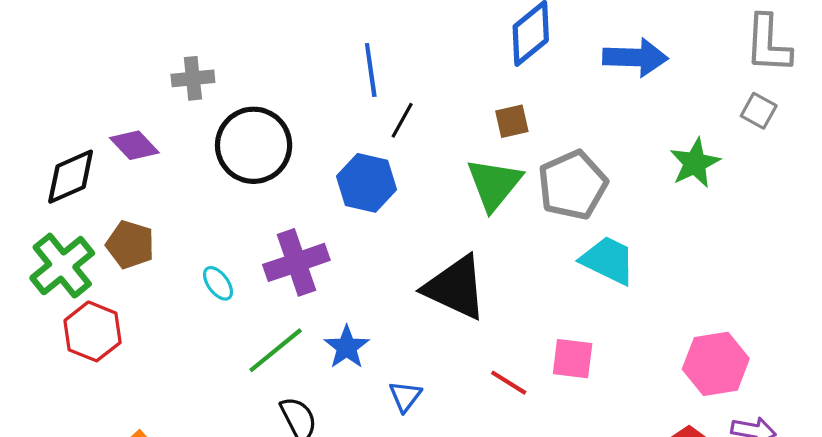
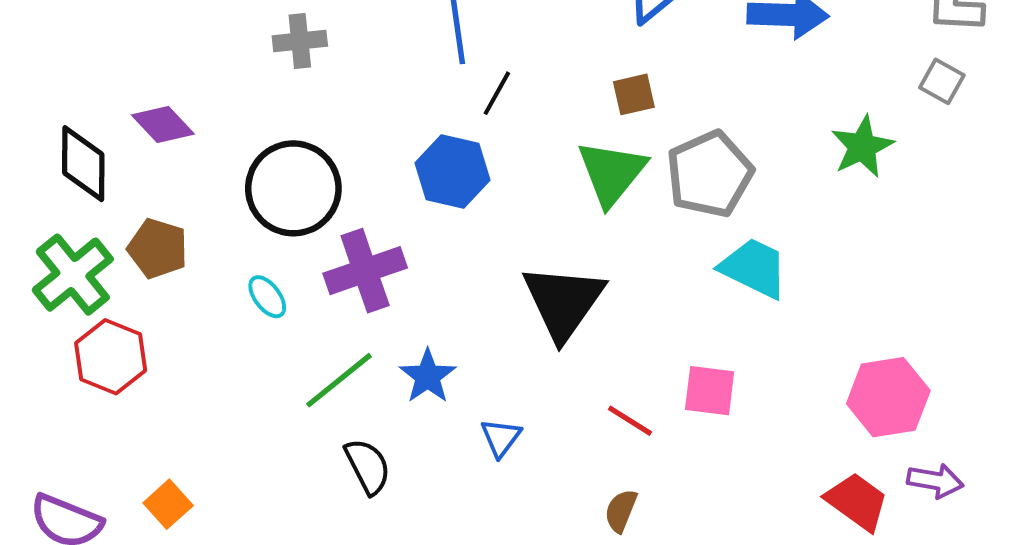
gray cross: (193, 78) -> (300, 41), moved
black circle: (254, 145) -> (293, 188), moved
black diamond: (71, 177) -> (83, 164), turned -66
black triangle: (455, 288) -> (563, 302), turned 40

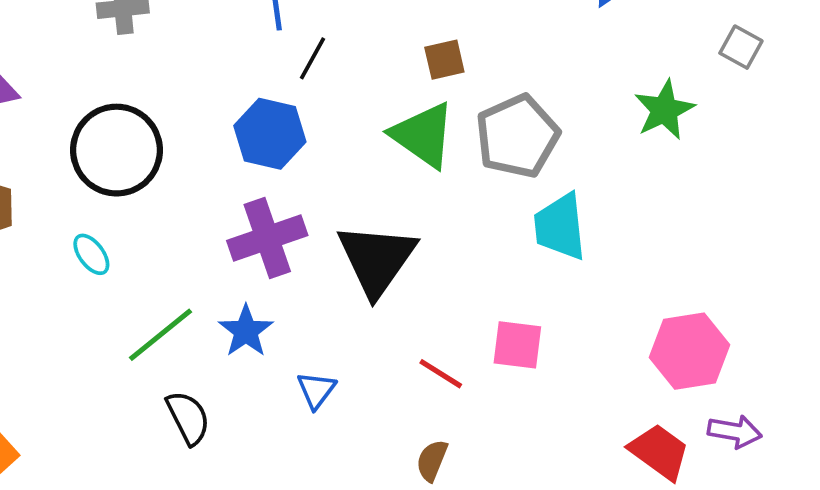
green triangle: (612, 173) -> (423, 135), turned -34
cyan trapezoid: (754, 268) -> (560, 227), turned -122
purple cross: (365, 271) -> (267, 238), moved

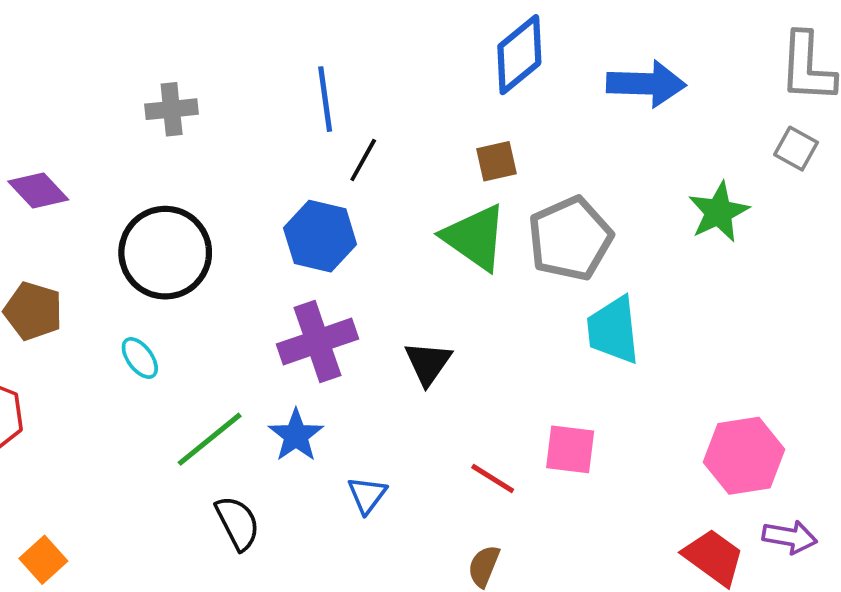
black triangle: (377, 259) -> (428, 363), size x0.6

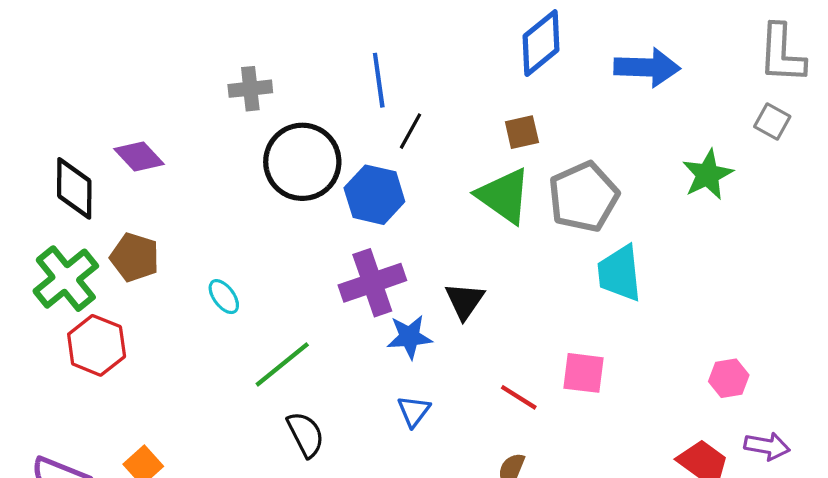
black circle: (165, 253) -> (302, 162), moved
blue star: (296, 435) -> (409, 337), moved, turned 30
pink hexagon: (744, 456) -> (729, 378), size x0.6

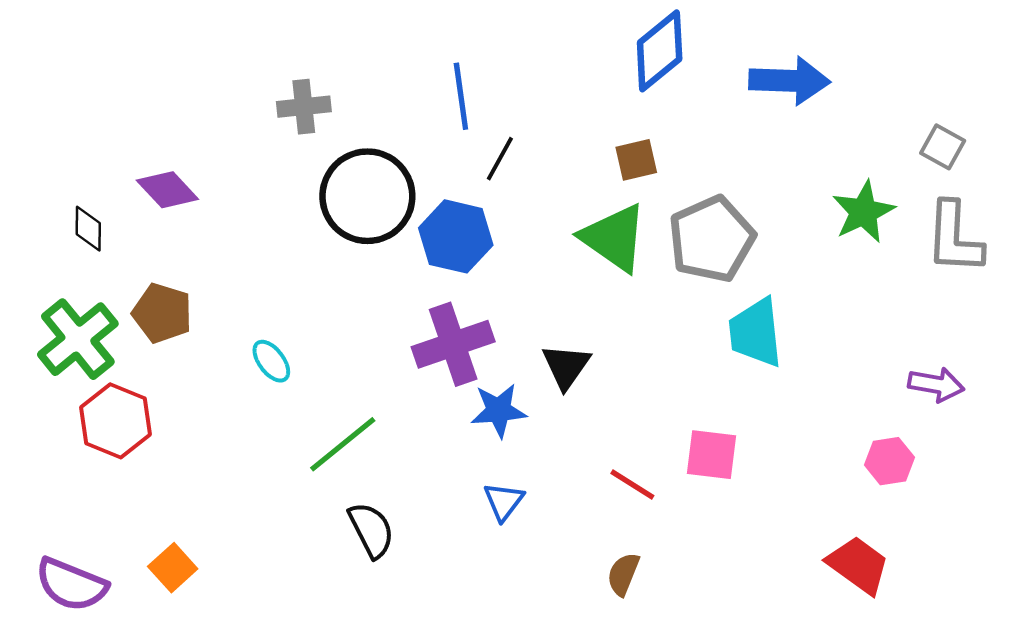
gray L-shape: (782, 54) -> (954, 238), moved
black diamond: (74, 188) -> (88, 229), size x0.6
purple arrow: (767, 446) -> (936, 385), moved

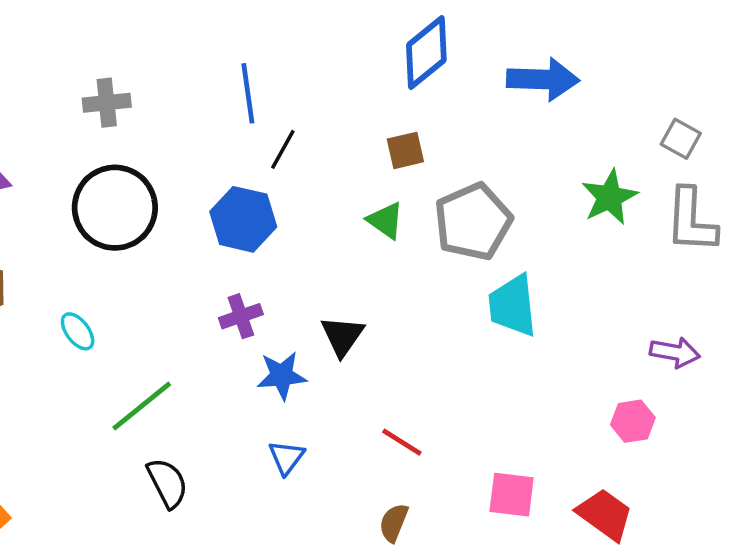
black circle: (367, 196) -> (115, 208), moved
green triangle: (614, 238) -> (386, 220), size x0.6
purple cross: (453, 344) -> (241, 316), size x0.6
pink square: (712, 455) -> (512, 495), moved

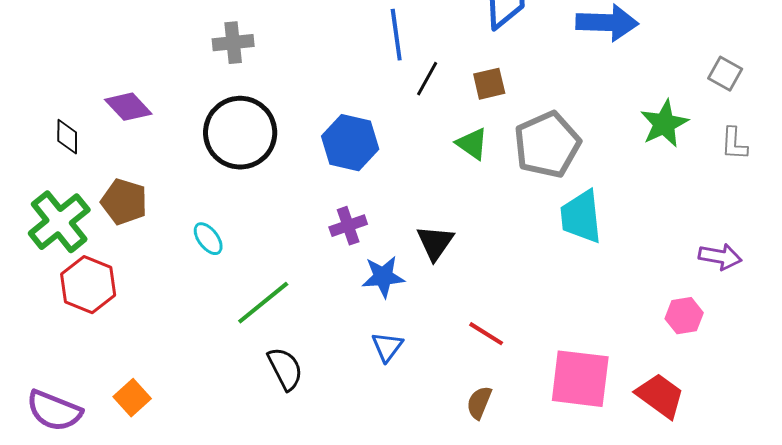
blue line: (248, 93) -> (396, 35), moved
black line: (283, 149) -> (427, 79), moved
gray L-shape: (691, 220) -> (734, 144), size x0.6
pink square: (512, 495) -> (580, 379), size x1.5

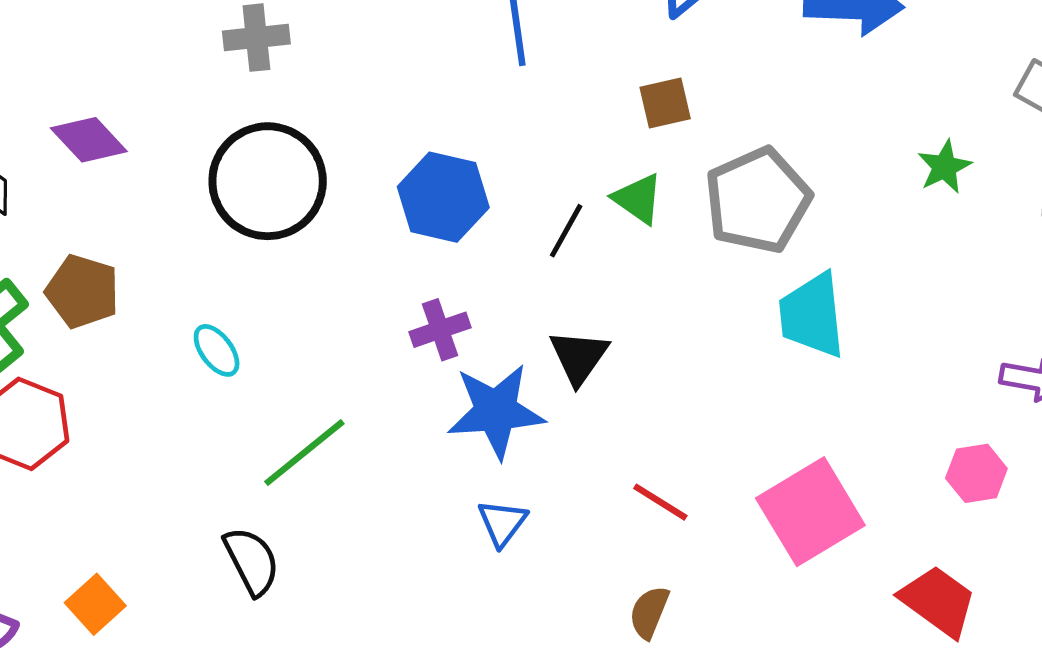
black line: (427, 79) -> (566, 231), moved
green star: (664, 124) -> (945, 167), size x0.7
blue star: (383, 277) -> (496, 411), size x1.4
black semicircle: (285, 369) -> (252, 561), moved
pink square: (580, 379) -> (810, 512), moved, turned -38

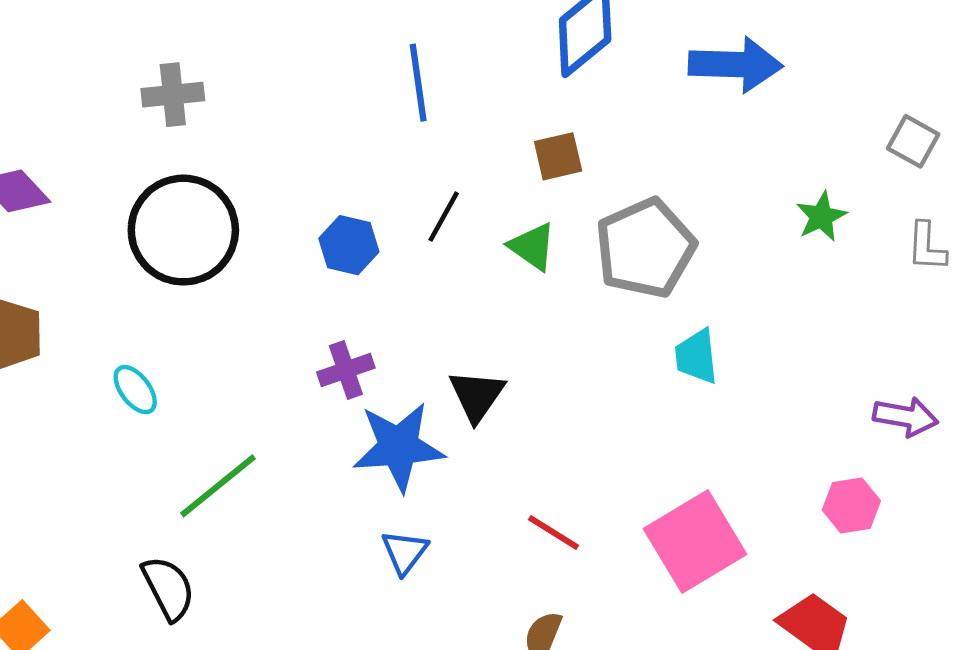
blue hexagon: (443, 197) -> (349, 245), size x0.7
black line: (566, 231) -> (444, 217), moved
cyan trapezoid: (812, 315) -> (696, 356), size x0.7

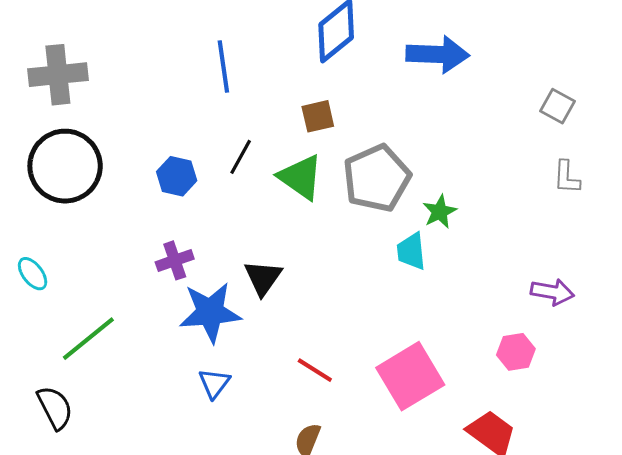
gray cross: (173, 95) -> (58, 75), size x1.4
green star: (821, 217) -> (440, 212), moved
green triangle: (532, 247) -> (301, 177), size x1.4

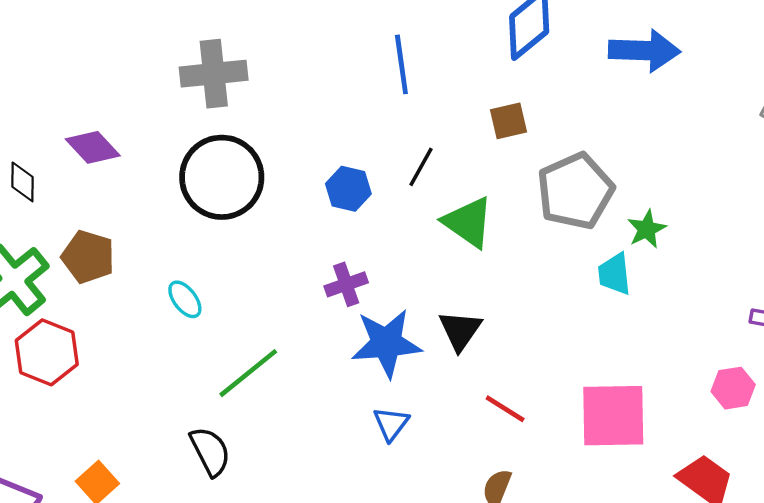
green triangle: (301, 177) -> (468, 222), moved
black triangle: (263, 278) -> (460, 330), moved
pink square: (410, 376) -> (613, 416), turned 30

